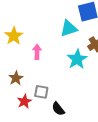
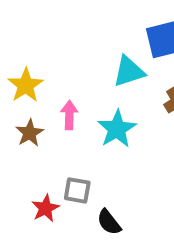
cyan star: (77, 59) -> (117, 129), moved
brown star: (16, 78) -> (30, 133), moved

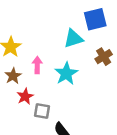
red star: (45, 208) -> (25, 96), moved

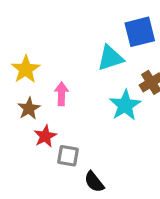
cyan star: (66, 73) -> (125, 105), moved

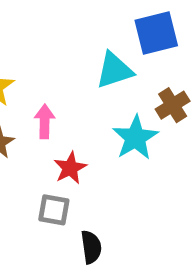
red star: (45, 136) -> (70, 168), moved
black semicircle: (94, 182) -> (91, 247), turned -150

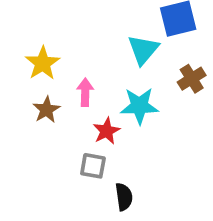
cyan triangle: (114, 70) -> (143, 50), turned -32
cyan star: (135, 138) -> (139, 106), moved, turned 30

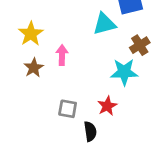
cyan triangle: (143, 50) -> (104, 24), turned 35
cyan star: (139, 106) -> (124, 72), moved
red star: (106, 131) -> (107, 106), moved

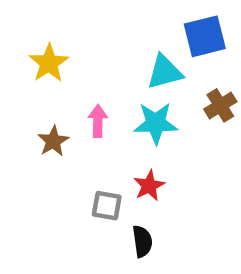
yellow star: (31, 34) -> (49, 63), moved
cyan star: (124, 72) -> (156, 123), moved
red star: (107, 106) -> (149, 186), moved

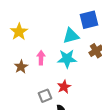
gray square: (107, 206) -> (45, 96), turned -32

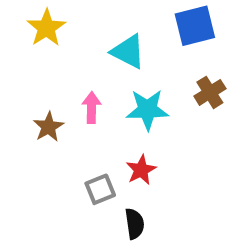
yellow star: (19, 32) -> (46, 28), moved
cyan triangle: (71, 36) -> (128, 52), moved, turned 42

